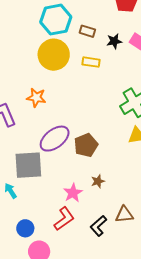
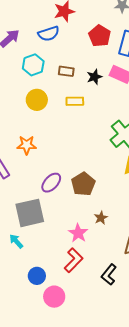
cyan hexagon: (56, 20) -> (33, 65), size x0.7
yellow circle: (54, 55) -> (37, 100), size x0.7
purple ellipse: (55, 139) -> (51, 183), size x0.7
black L-shape: (98, 226) -> (109, 275), moved

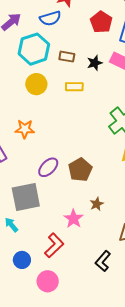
cyan hexagon: (33, 65) -> (34, 49), size x1.4
red L-shape: (74, 260) -> (54, 245), moved
blue circle: (37, 276) -> (22, 260), moved

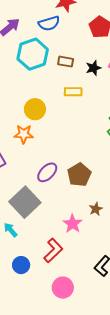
yellow circle: (36, 84) -> (35, 109), moved
gray square: (26, 197) -> (25, 202), turned -32
pink circle: (48, 281) -> (63, 288), moved

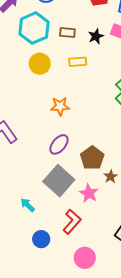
yellow circle: (35, 109) -> (40, 64), moved
orange star: (24, 134) -> (60, 106), moved
brown pentagon: (79, 175) -> (92, 158), moved
gray square: (25, 202) -> (59, 181), moved

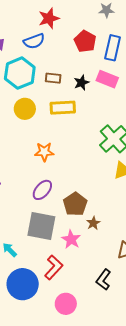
yellow rectangle: (78, 62) -> (63, 108), size x1.4
gray square: (59, 181) -> (41, 226), turned -32
blue circle: (41, 239) -> (23, 284), size x1.8

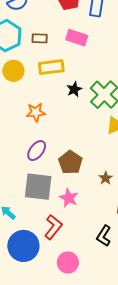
pink rectangle: (107, 79) -> (77, 38), moved
black star: (81, 83) -> (74, 89), moved
brown star: (93, 223) -> (106, 178), moved

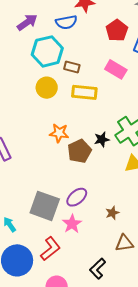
brown rectangle: (40, 38) -> (72, 67), moved
black star: (74, 89) -> (102, 139), moved
purple ellipse: (37, 151) -> (77, 197), moved
brown pentagon: (70, 162) -> (79, 151), moved

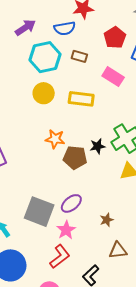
brown rectangle: (72, 67) -> (79, 56), moved
brown pentagon: (79, 151) -> (75, 158), turned 30
red L-shape: (50, 249) -> (60, 256), moved

